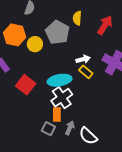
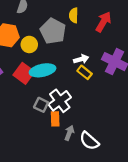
cyan ellipse: (60, 80) -> (43, 70), moved
red square: (26, 85) -> (24, 73), moved
gray square: (48, 129) -> (41, 105), moved

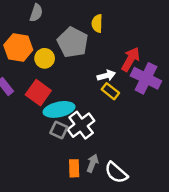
red arrow: (103, 22) -> (131, 59), moved
cyan ellipse: (43, 70) -> (59, 109), moved
orange rectangle: (55, 119) -> (74, 168), moved

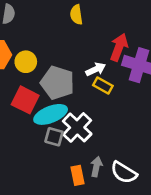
gray pentagon: (73, 42) -> (57, 83), moved

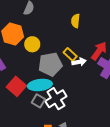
gray pentagon: (57, 83) -> (50, 64), turned 30
yellow rectangle: (103, 85) -> (70, 54), moved
red square: (25, 100) -> (16, 86), moved

